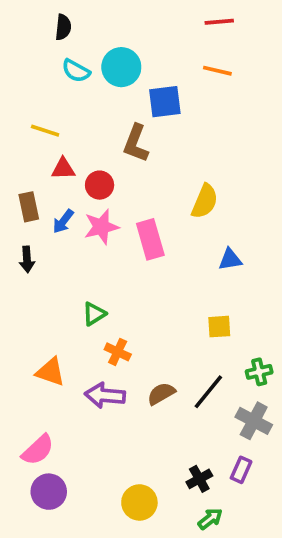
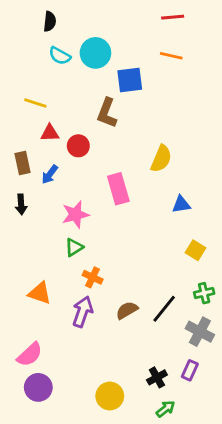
pink star: (101, 227) -> (75, 214), moved
yellow square: (219, 327) -> (196, 250), moved, turned 36
purple arrow: (105, 395) -> (83, 312), turned 104

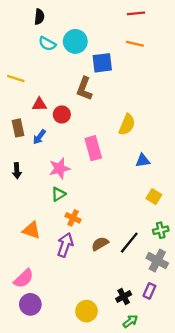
yellow line: (35, 103) -> (16, 79), moved
black arrow: (21, 204) -> (17, 171), moved

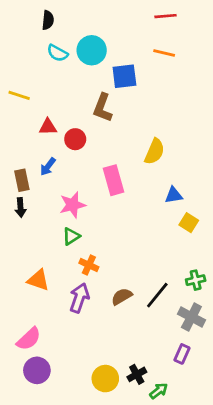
brown rectangle: (18, 128) -> (22, 180), moved
yellow square: (154, 197) -> (189, 223), moved
black cross: (124, 297) -> (137, 374), moved

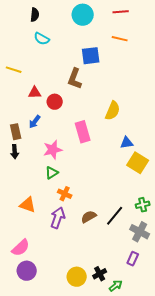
cyan circle: (92, 50) -> (83, 15), moved
yellow square: (189, 223) -> (138, 163), size x1.5

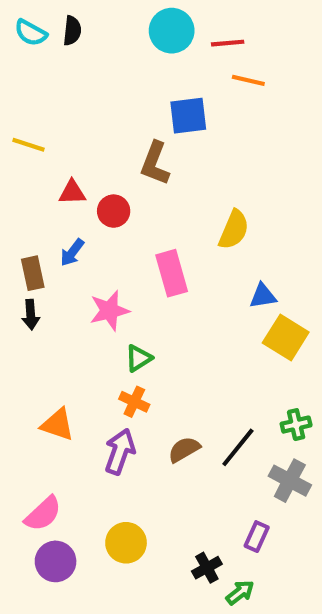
red line: (121, 12) -> (228, 43), moved
cyan semicircle: (42, 39) -> (31, 33), moved
green triangle: (52, 173) -> (138, 358), moved
purple rectangle: (133, 259) -> (257, 537), moved
yellow circle: (77, 277) -> (126, 543), moved

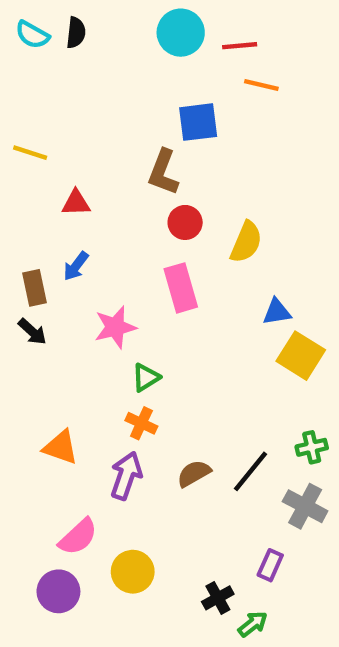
red circle: (114, 211) -> (185, 222), moved
black arrow: (31, 315) -> (32, 332), turned -44
pink semicircle: (43, 514) -> (78, 537), moved

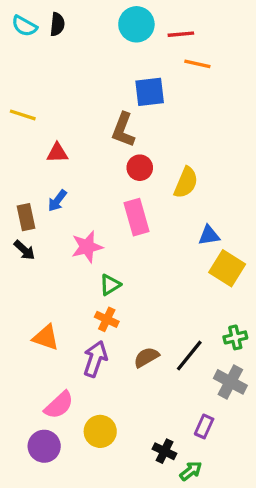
black cross: (218, 598) -> (164, 451), turned -35

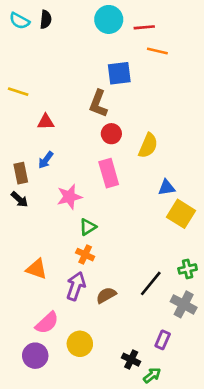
brown semicircle: (146, 357) -> (106, 295), moved

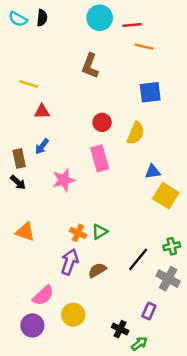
blue square: (119, 73) -> (150, 92), moved
yellow line: (18, 92) -> (29, 84), moved
brown L-shape: (98, 104) -> (90, 66), moved
green triangle: (88, 227) -> (100, 232), moved
orange triangle: (37, 269) -> (25, 232), moved

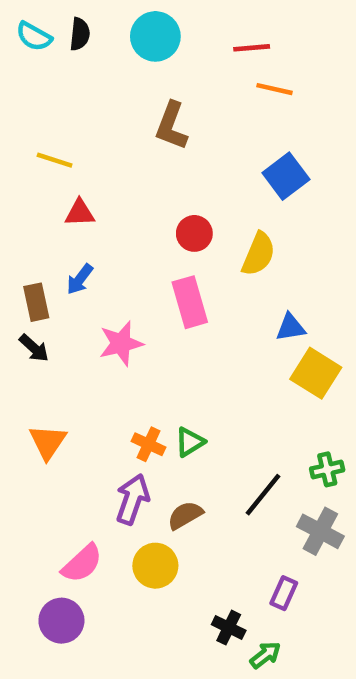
cyan circle: (100, 18) -> (155, 36), moved
blue square: (150, 92) -> (286, 176), turned -30
orange triangle: (25, 232) -> (48, 442), turned 45
yellow circle: (73, 315) -> (155, 566), moved

